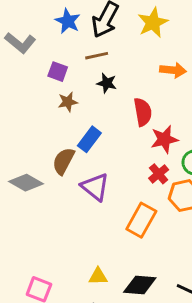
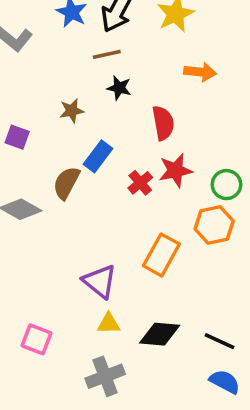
purple square: (58, 72) -> (17, 137), moved
red star: (164, 139) -> (175, 170), moved
red cross: (159, 174) -> (140, 183), moved
purple triangle: (95, 187) -> (100, 281), moved

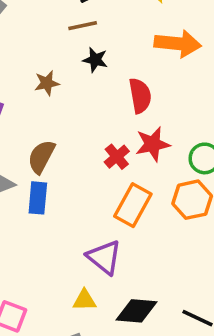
orange arrow: (200, 72) -> (178, 44), size x1.4
blue rectangle: (98, 156) -> (38, 198), moved, turned -32
orange rectangle: (161, 255) -> (133, 205), moved
purple triangle: (100, 281) -> (104, 257), moved

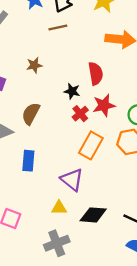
black star: (95, 60) -> (72, 91), moved
blue rectangle: (38, 198) -> (28, 161), moved

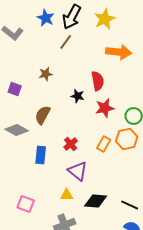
brown line: (58, 28) -> (66, 42), turned -42
red cross: (80, 114) -> (71, 144), moved
orange rectangle: (91, 145) -> (104, 144), moved, size x0.7

